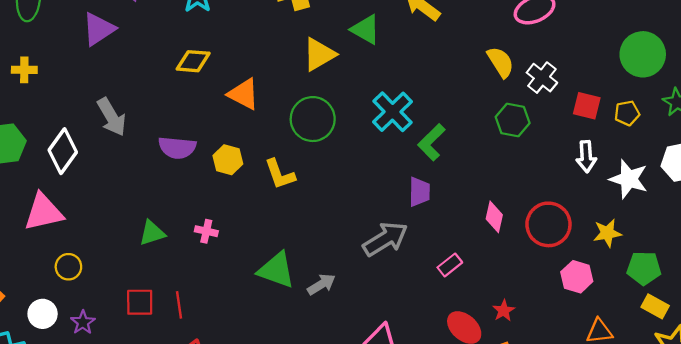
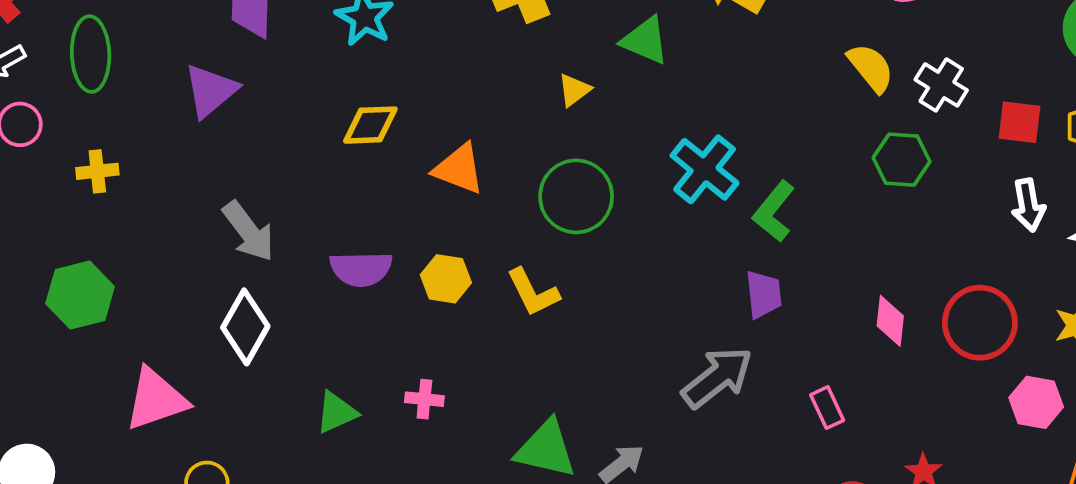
yellow triangle: (319, 54) -> (574, 90), size x0.6
white diamond: (63, 151) -> (245, 327), moved
pink rectangle: (450, 265) -> (827, 408), turned -70

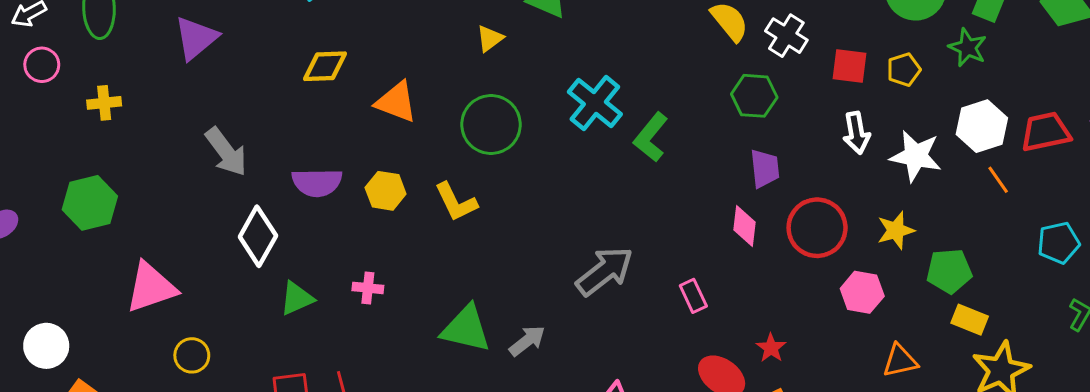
purple trapezoid: (764, 294) -> (765, 169), moved
white diamond: (245, 327) -> (258, 236), moved

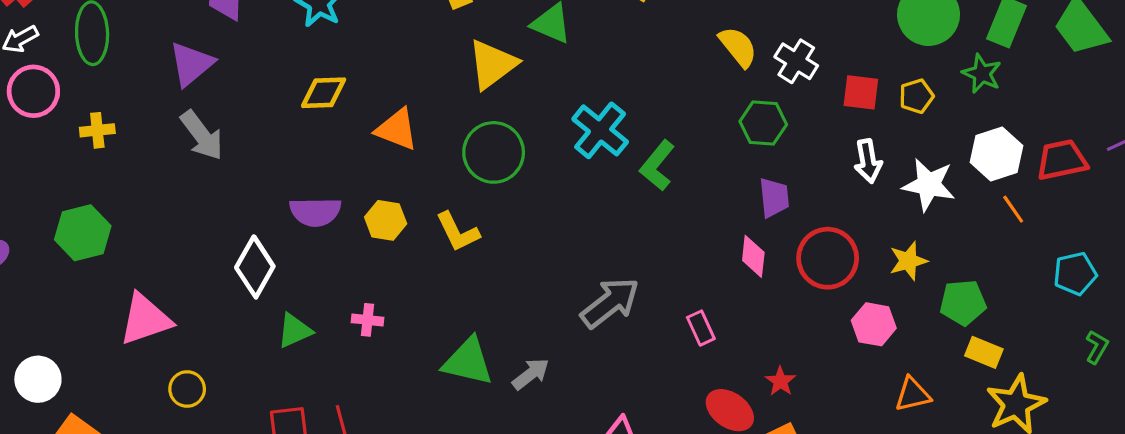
yellow triangle: (490, 38) -> (492, 64), size x1.8
pink circle: (42, 65) -> (33, 91), size x1.4
gray arrow: (226, 152) -> (202, 135), moved

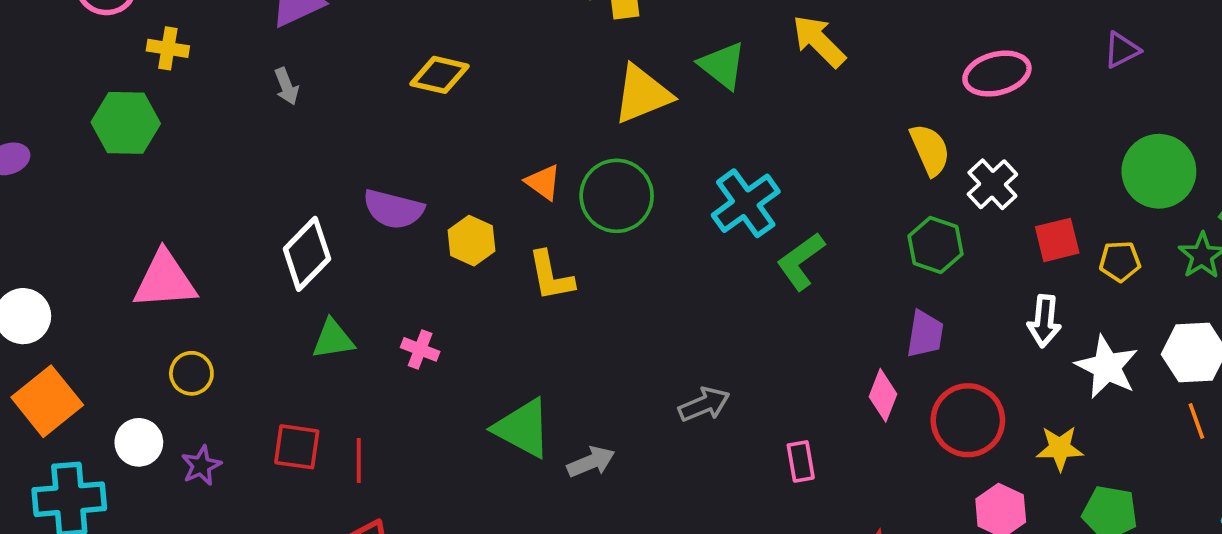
red square: (861, 92) -> (1057, 240), turned -36
orange triangle: (397, 129) -> (543, 182), moved, size x0.7
gray arrow: (202, 135) -> (287, 86), size x0.6
green hexagon: (83, 233) -> (126, 123), moved
gray arrow: (610, 303) -> (704, 404), size x0.7

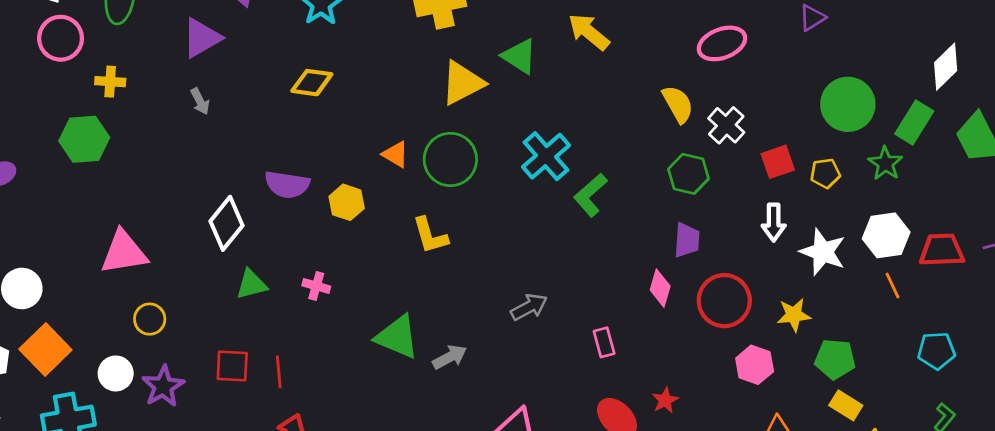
yellow L-shape: (551, 276) -> (430, 235), moved
purple star: (201, 466) -> (163, 386), size x1.4

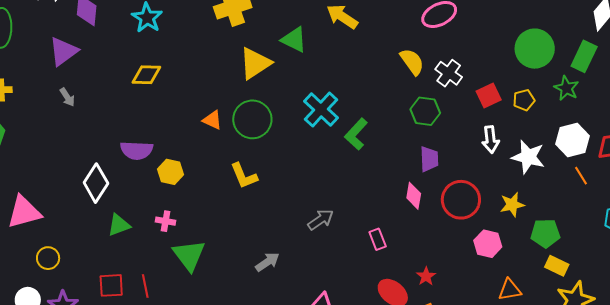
yellow hexagon: (347, 202) -> (171, 172), moved
green triangle: (397, 337) -> (189, 255), moved, turned 36

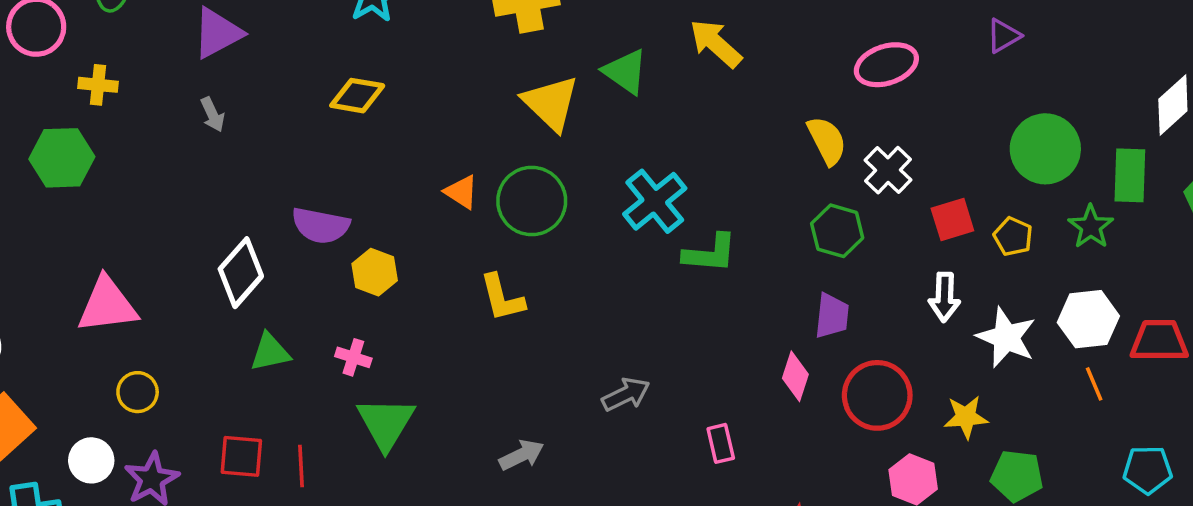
green rectangle: (584, 56) -> (1130, 175), turned -32
yellow triangle: (255, 63) -> (551, 103), turned -51
yellow pentagon: (524, 100) -> (1013, 236), turned 30
green L-shape: (356, 134) -> (710, 253), turned -136

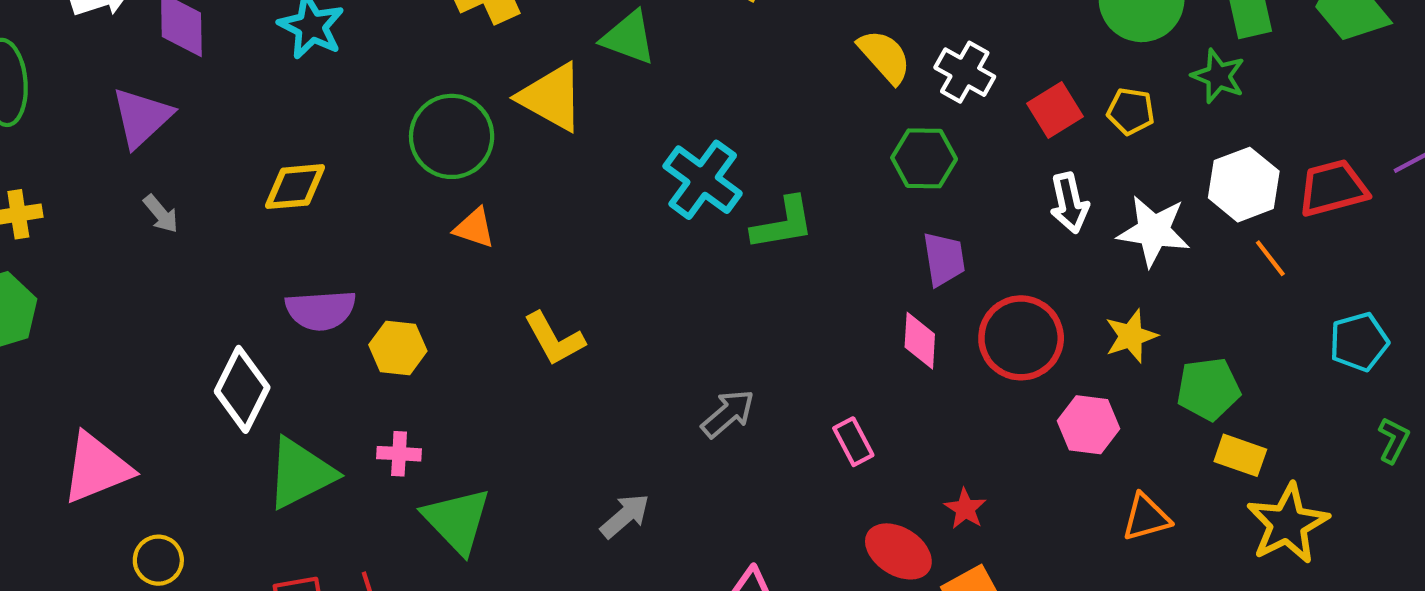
yellow diamond: (357, 96) -> (295, 187), moved
green circle: (532, 201) -> (452, 136), moved
green triangle: (270, 352) -> (301, 473), size x1.5

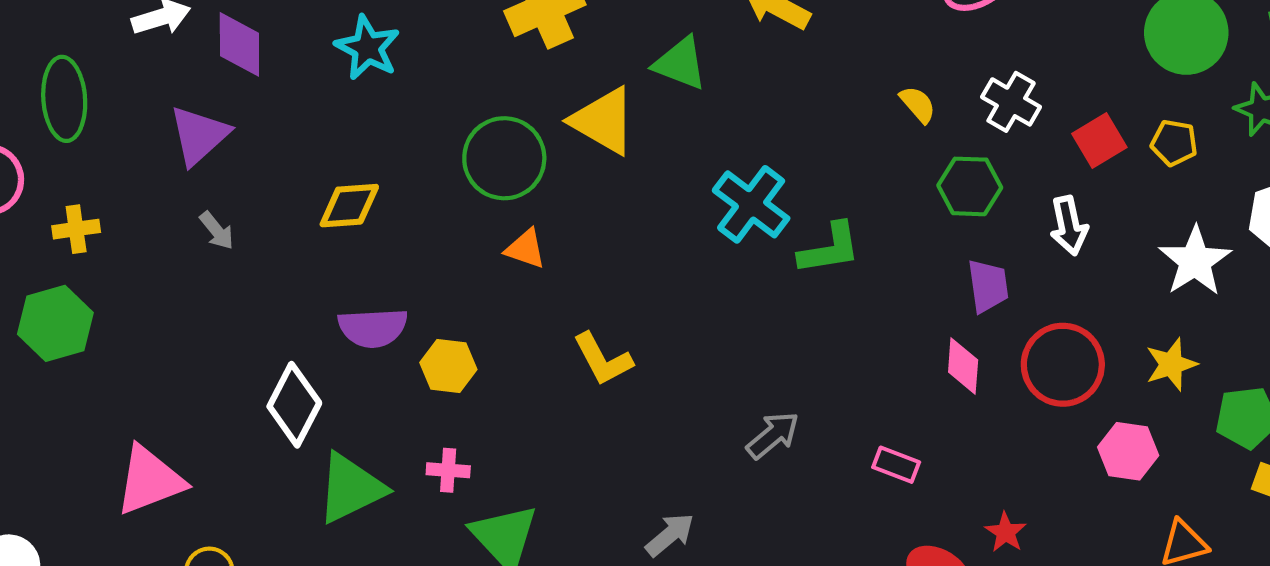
yellow semicircle: (885, 56) -> (918, 104), moved, size x0.7
white arrow: (1069, 203) -> (1069, 226), moved
white star: (1154, 231) -> (1195, 261), turned 30
pink rectangle: (853, 442) -> (896, 465), turned -42

